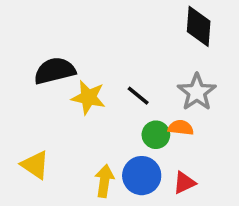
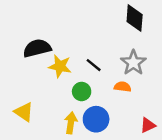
green circle: (156, 135) -> (82, 92), moved
red triangle: (184, 183) -> (148, 125), moved

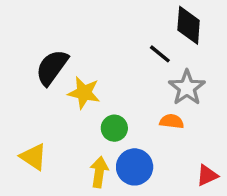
black semicircle: (37, 48) -> (52, 67), turned -40
black line: (94, 65) -> (160, 54), moved

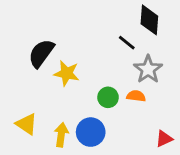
green circle: (114, 128) -> (108, 97), moved
blue circle: (135, 167) -> (91, 132), moved
yellow arrow: (99, 172) -> (61, 135), moved

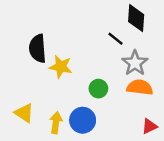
black semicircle: (41, 53) -> (38, 48), turned -40
orange semicircle: (136, 96) -> (140, 87), moved, size x1.5

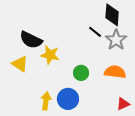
black semicircle: (38, 48) -> (31, 40), turned -60
gray star: (135, 63) -> (116, 40), moved
yellow triangle: (24, 113) -> (20, 64), moved

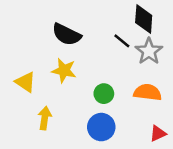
black semicircle: (31, 40) -> (67, 34), moved
blue circle: (68, 99) -> (101, 127), moved
yellow arrow: (46, 101) -> (45, 118), moved

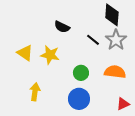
black semicircle: (67, 34) -> (62, 27), moved, size x0.7
black line: (122, 41) -> (93, 40), moved
yellow triangle: (25, 82) -> (25, 53), moved

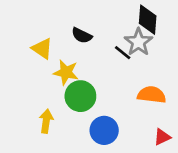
gray star: (116, 40) -> (138, 42), moved
yellow triangle: (25, 53) -> (42, 49), moved
green circle: (81, 73) -> (80, 96), moved, size x1.5

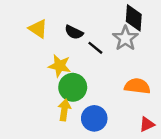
yellow triangle: (42, 49) -> (38, 29), moved
black line: (123, 53) -> (95, 48), moved
yellow arrow: (46, 121) -> (64, 110), moved

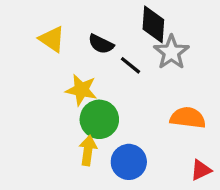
black diamond: (134, 18) -> (153, 24), moved

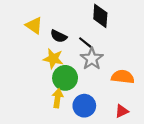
black semicircle: (101, 44) -> (59, 36), moved
gray star: (171, 52) -> (92, 59), moved
red triangle: (201, 170) -> (122, 111), moved

